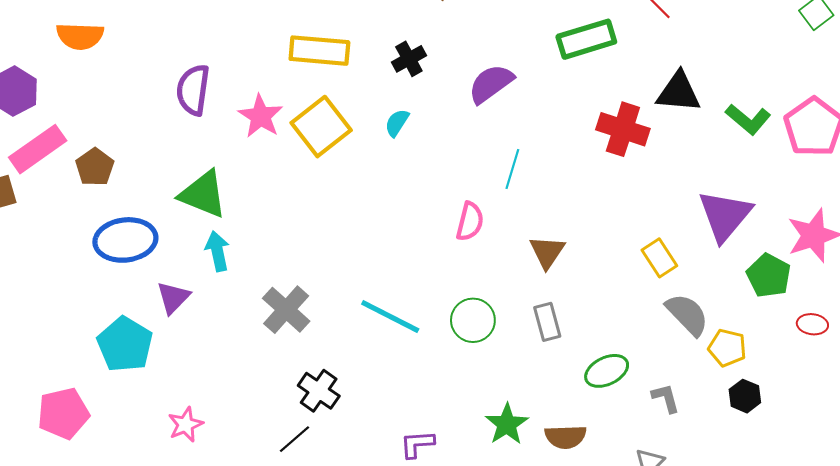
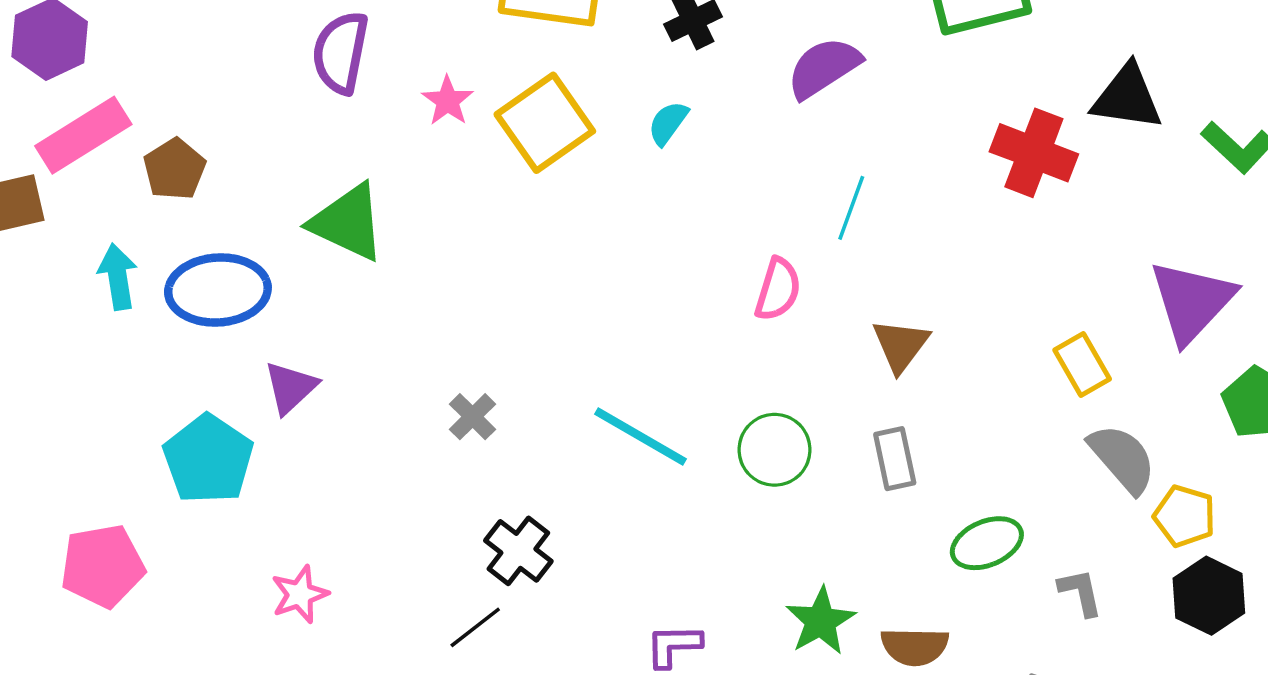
pink star: (261, 116) -> (448, 101), size x0.7
cyan arrow: (217, 251) -> (118, 277), moved
gray cross: (286, 310) -> (473, 417), size x0.6
black hexagon: (745, 396) -> (1209, 596), size x1.4

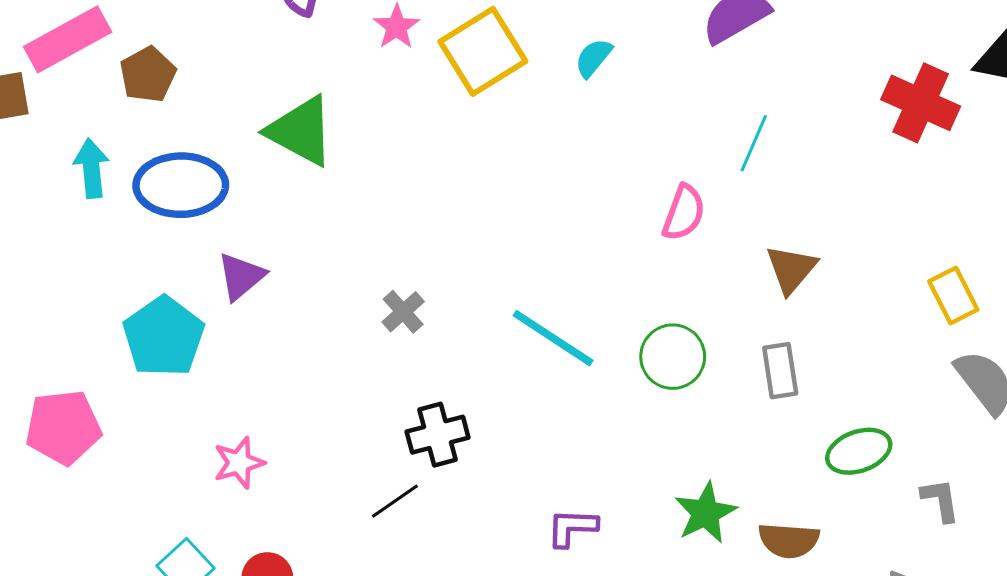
black cross: (518, 551) -> (438, 435), turned 34

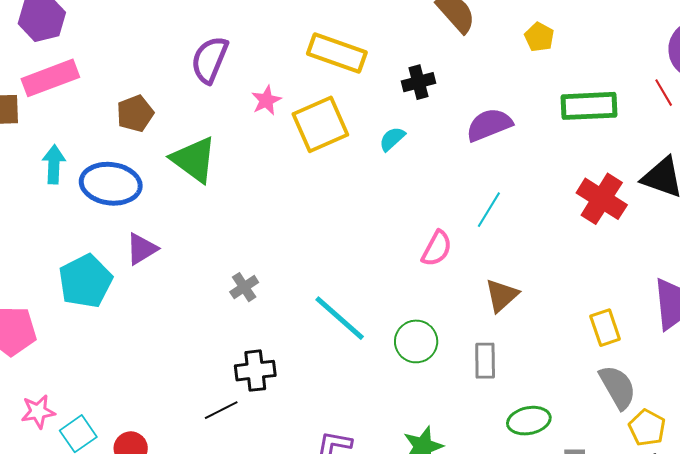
brown pentagon: (148, 74) -> (135, 114), moved
pink star: (239, 463) -> (38, 412), moved

